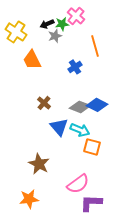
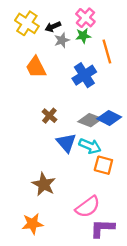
green star: (62, 24) -> (83, 36), moved
yellow cross: (16, 32) -> (27, 23), moved
blue cross: (75, 67) -> (84, 75), size x1.5

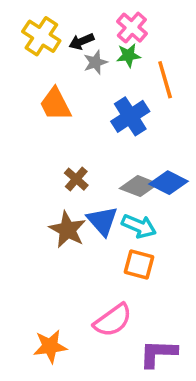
orange square: (103, 165) -> (139, 264), moved
brown star: (44, 184) -> (68, 230), moved
pink semicircle: (88, 207) -> (113, 320), moved

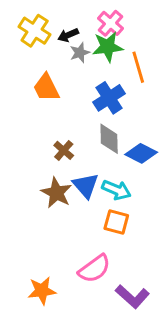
green star: (128, 55) -> (108, 47), size x1.5
gray diamond: (139, 186) -> (109, 139), moved, turned 68
purple L-shape: (158, 353) -> (132, 297), turned -140

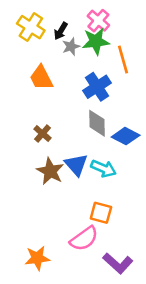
black arrow: (68, 35) -> (61, 31), turned -36
brown cross: (64, 150) -> (42, 134), moved
orange square: (116, 222) -> (101, 213), moved

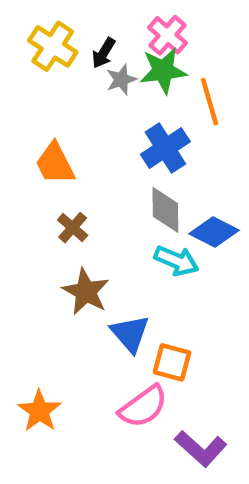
orange trapezoid: (41, 78) -> (55, 163), moved
blue triangle: (76, 165) -> (130, 334), moved
cyan arrow: (104, 169) -> (176, 261), moved
orange star: (37, 258) -> (39, 411), moved, turned -30

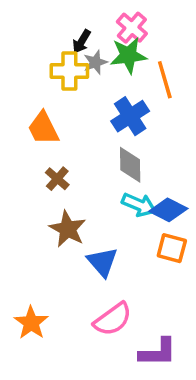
yellow cross: (53, 46) -> (69, 71), moved, turned -33
blue diamond: (214, 232) -> (168, 210), moved
orange square: (172, 362) -> (172, 248), moved
purple L-shape: (201, 449) -> (158, 352), turned -42

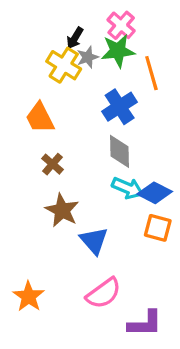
yellow cross: (69, 71) -> (64, 65), turned 32

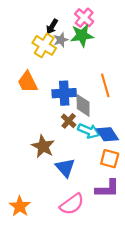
orange line: (151, 73) -> (105, 85), moved
blue cross: (120, 107) -> (64, 93), moved, turned 30
brown cross: (53, 164) -> (69, 121), moved
blue diamond: (155, 193) -> (107, 134), turned 30
purple L-shape: (145, 324) -> (107, 189), moved

